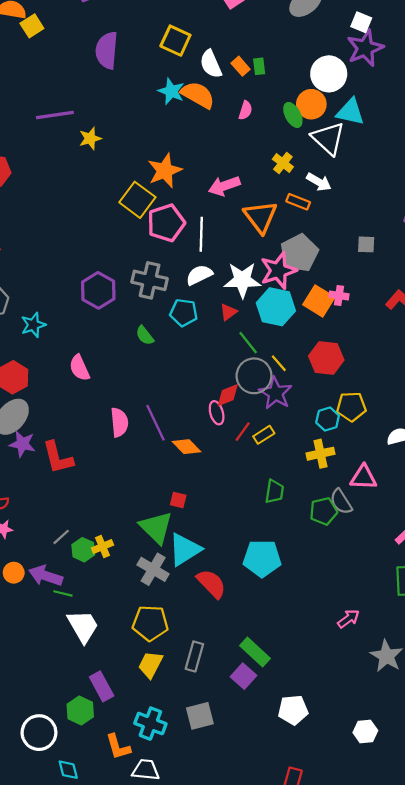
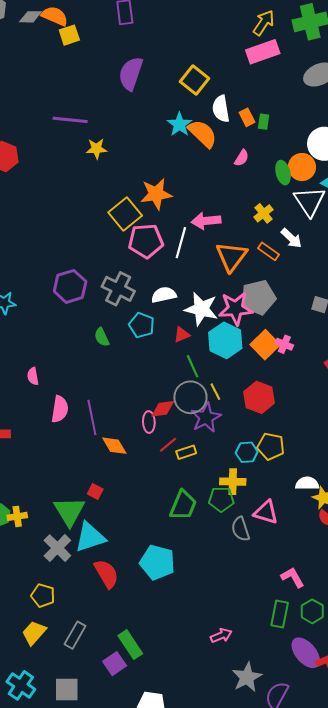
white line: (201, 234) -> (181, 243), moved
pink semicircle: (80, 368) -> (33, 376), moved, size x0.7
green trapezoid: (274, 491) -> (183, 505), size x1.4
green pentagon: (324, 511) -> (221, 499), moved
yellow pentagon: (150, 623) -> (43, 596), size x0.7

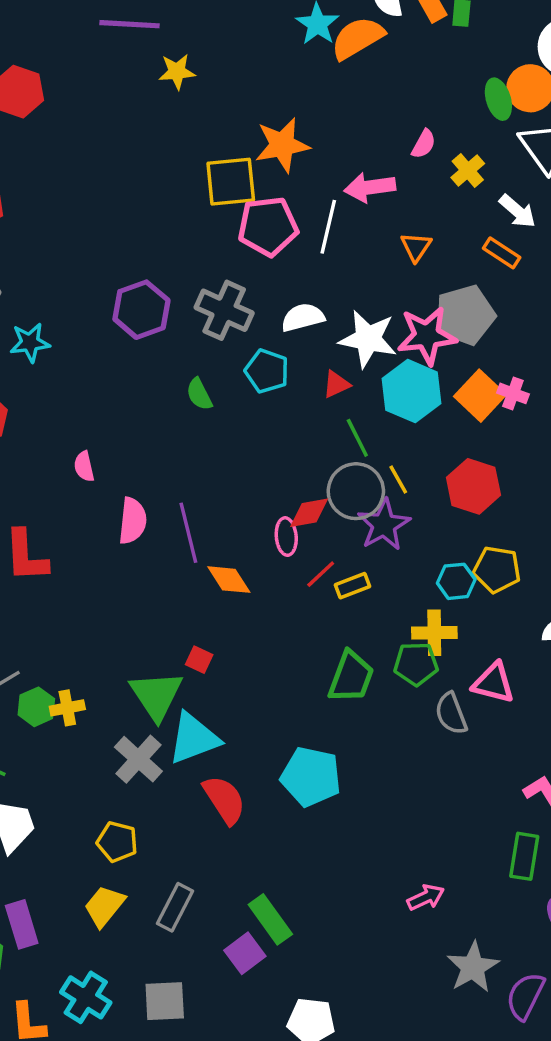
orange semicircle: (202, 134) -> (357, 38), turned -72
pink semicircle: (242, 158) -> (424, 144), moved
yellow square: (125, 214) -> (231, 182), turned 36
orange rectangle: (268, 251) -> (502, 253), moved
orange triangle: (231, 256) -> (416, 247), size x0.6

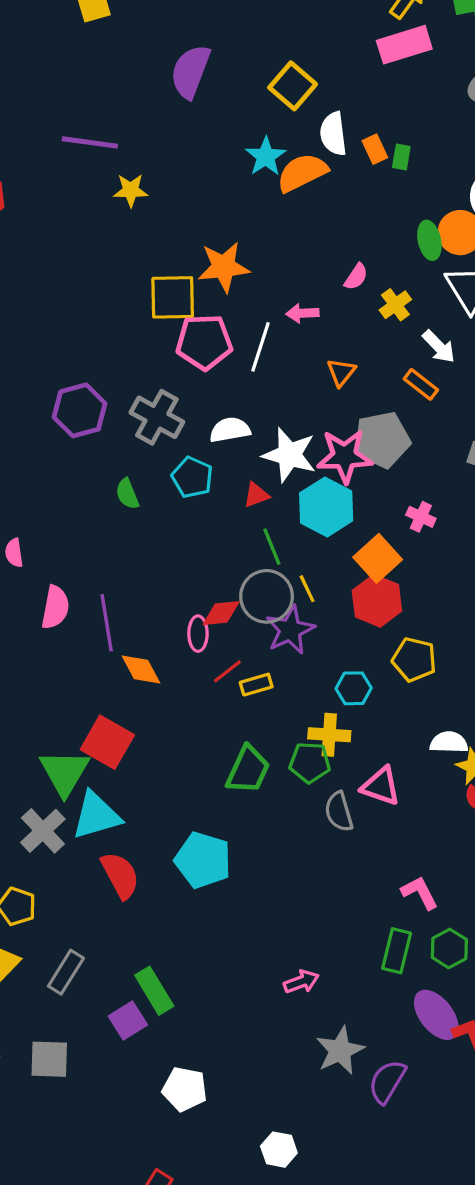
pink arrow: (370, 187) -> (302, 313), size x0.7
orange square: (480, 396) -> (378, 558), moved
yellow pentagon: (497, 569) -> (414, 660), moved
red square: (199, 660) -> (107, 742), size x2.0

